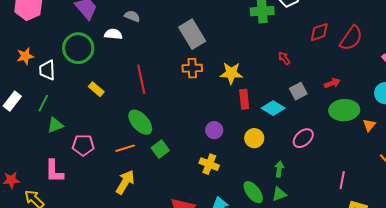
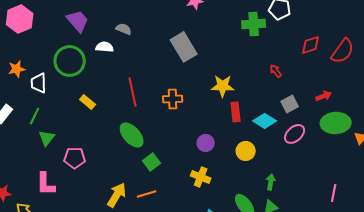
orange cross: (192, 68) -> (173, 99), moved
green triangle: (55, 125) -> (47, 138), turned -30
pink ellipse: (303, 138) -> (295, 134), moved
orange line: (125, 148) -> (147, 194), moved

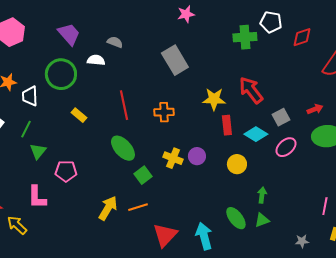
red diamond: (311, 45) -> (302, 37), moved
red arrow: (276, 71) -> (251, 90), moved, size x2.0
yellow cross: (201, 177) -> (173, 158), moved

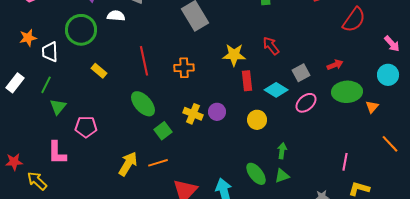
red arrow: (251, 90) -> (271, 46), size x0.7

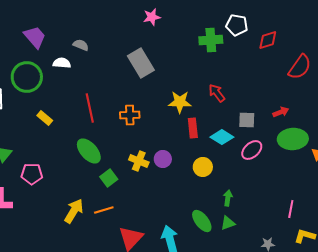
gray square: (301, 73) -> (247, 120), turned 30

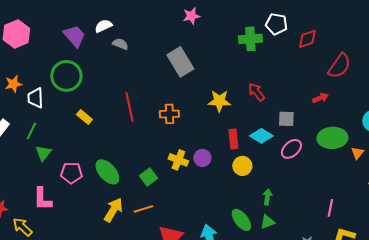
white semicircle: (62, 63) -> (103, 26), moved, turned -30
red arrow: (281, 112) -> (320, 98), moved
red rectangle: (193, 128) -> (233, 139), moved
green ellipse: (89, 151) -> (107, 172), moved

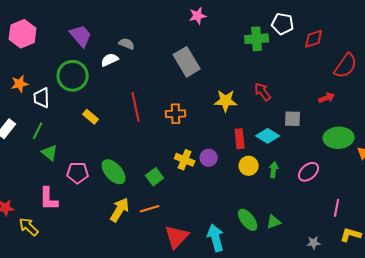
white semicircle: (103, 26) -> (110, 60), moved
pink ellipse: (291, 149) -> (309, 172), moved
green triangle: (43, 153) -> (50, 153), turned -30
green arrow: (267, 197) -> (274, 170), moved

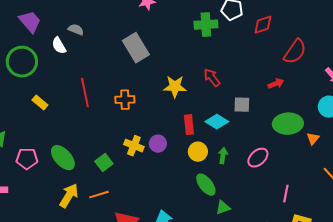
white semicircle: (110, 60) -> (59, 46), turned -96
green ellipse: (248, 220) -> (206, 185), moved

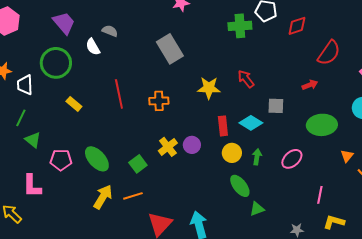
orange triangle: (313, 139) -> (347, 156), moved
yellow cross: (134, 146) -> (168, 147), turned 30

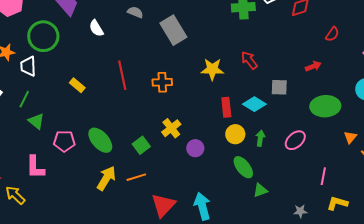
gray semicircle: (110, 31) -> (135, 12), moved
red semicircle: (329, 53) -> (332, 34), size x0.6
green circle: (56, 63) -> (43, 36), moved
purple circle: (192, 145) -> (195, 148), moved

